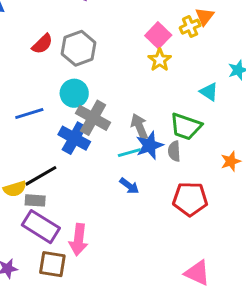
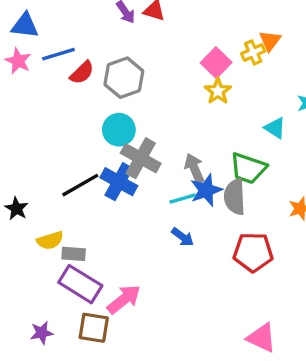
blue line: (29, 114) -> (58, 54), moved
gray semicircle: (174, 151) -> (235, 197), size x1.5
black line: (41, 176) -> (80, 185), moved
pink arrow: (79, 240) -> (124, 299), turned -136

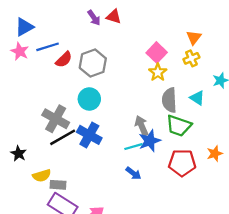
blue triangle: (25, 26) -> (24, 27), turned -36
yellow cross: (253, 52) -> (191, 58), moved
gray cross: (141, 158) -> (56, 119), moved
gray semicircle: (235, 197) -> (169, 100), moved
red pentagon: (253, 252) -> (182, 163), moved

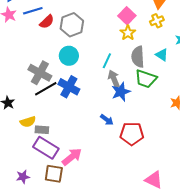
cyan line: (133, 147) -> (107, 61), moved, turned -49
red pentagon: (182, 163) -> (132, 134), moved

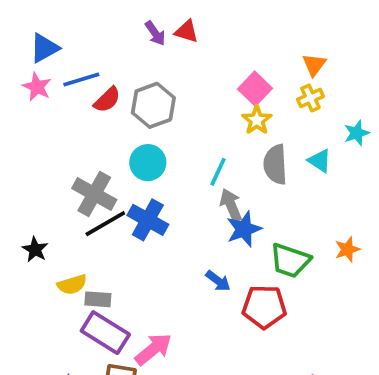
green trapezoid: (146, 79) -> (290, 261), moved

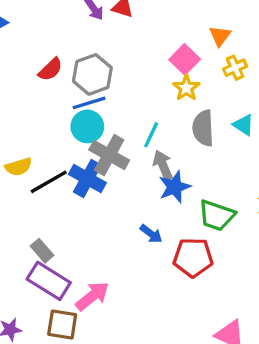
orange triangle: (314, 65) -> (220, 36), moved
blue line: (81, 79) -> (89, 103), moved
gray cross: (94, 194) -> (109, 155), moved
yellow semicircle: (72, 285) -> (19, 167), moved
gray rectangle: (98, 299) -> (42, 251), turned 45

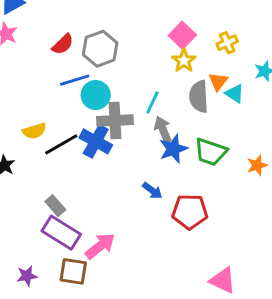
orange triangle: (220, 36) -> (218, 82), moved
blue line: (89, 103) -> (75, 80), moved
gray cross: (109, 155) -> (115, 120), turned -32
green trapezoid: (217, 215) -> (211, 152), moved

